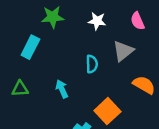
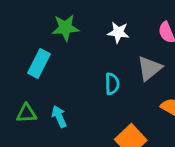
cyan arrow: (62, 89) -> (59, 116), moved

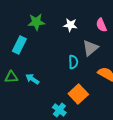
cyan semicircle: (112, 84) -> (73, 62), moved
cyan arrow: (59, 116) -> (32, 79), turned -32

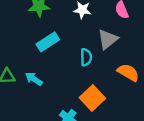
cyan rectangle: (19, 45) -> (48, 42), moved, turned 30

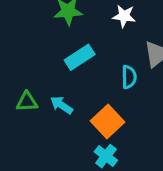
orange square: (92, 98) -> (108, 121), moved

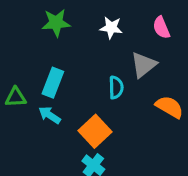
cyan rectangle: (80, 57) -> (53, 83), moved, turned -36
green triangle: (27, 102) -> (16, 97), moved

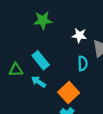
white star: (111, 28) -> (79, 35), moved
cyan rectangle: (53, 83) -> (41, 60), turned -60

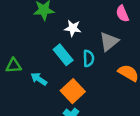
white star: (79, 35) -> (73, 28), moved
cyan rectangle: (41, 60) -> (63, 55), moved

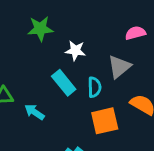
pink semicircle: (122, 14) -> (135, 33), turned 98
orange square: (73, 91) -> (105, 121), moved, turned 30

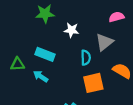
cyan rectangle: (64, 83) -> (45, 54), moved, turned -30

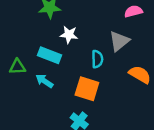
white star: (71, 30) -> (69, 35), moved
orange square: (93, 83) -> (87, 89), moved, turned 30

